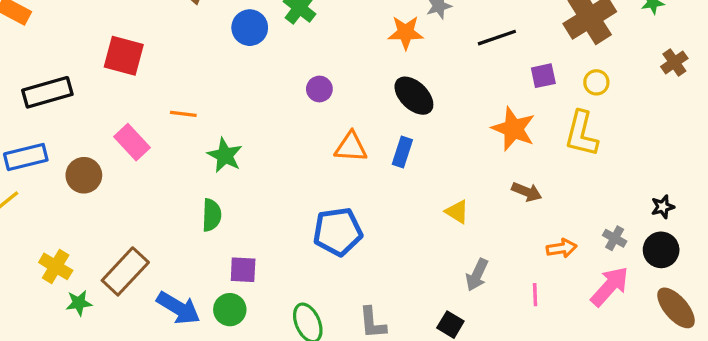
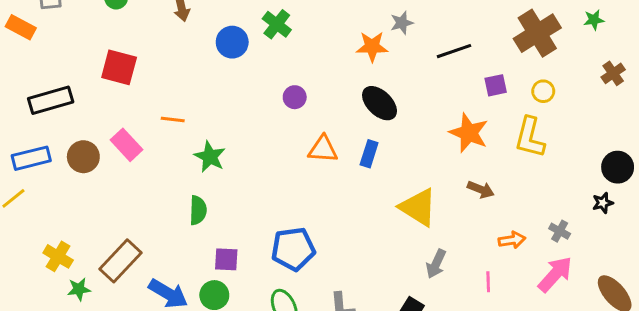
brown circle: (84, 175) -> (83, 157), moved
yellow triangle: (457, 212) -> (418, 207), size x1.8
blue pentagon: (338, 232) -> (293, 249), moved
black circle: (661, 250) -> (618, 167), moved

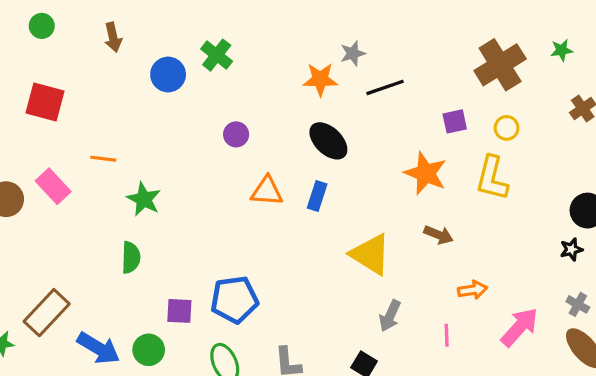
black line: (454, 51) -> (385, 87), moved
gray cross: (560, 231) -> (578, 304), moved
purple square: (226, 259) -> (179, 311), moved

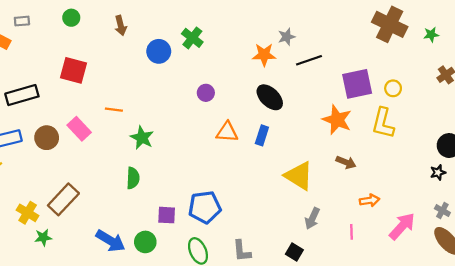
brown cross: (500, 65) -> (390, 24), moved, turned -32
purple square: (455, 121) -> (357, 84), size x1.8
brown rectangle: (47, 313) -> (63, 199), moved

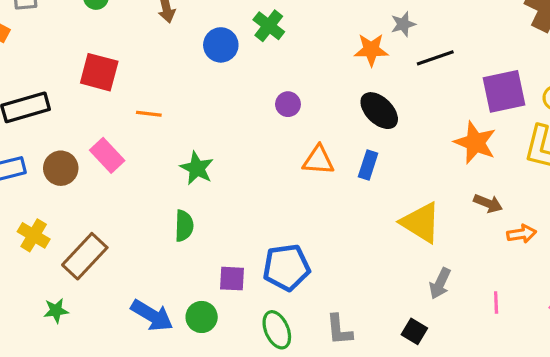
orange line: (114, 110) -> (149, 114), moved
orange arrow: (370, 200) -> (522, 234), moved
yellow cross: (28, 213) -> (34, 235), moved

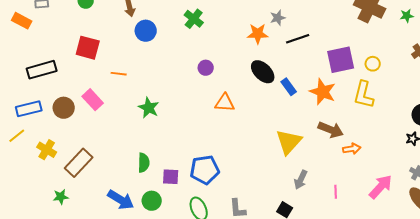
blue circle: (221, 45) -> (146, 31), moved
blue rectangle: (368, 165) -> (289, 87), moved, turned -54
brown arrow: (488, 203) -> (331, 130), size x1.4
yellow triangle: (421, 223) -> (289, 142), turned 40
green semicircle: (184, 226) -> (144, 163), moved

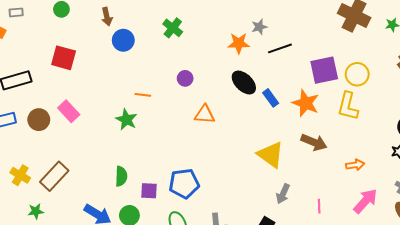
yellow circle: (373, 64) -> (357, 74), size x1.5
orange line: (119, 74) -> (143, 95), moved
yellow triangle: (289, 142) -> (271, 155), turned -36
orange arrow: (352, 149) -> (355, 165), moved
yellow cross: (47, 150) -> (20, 175), moved

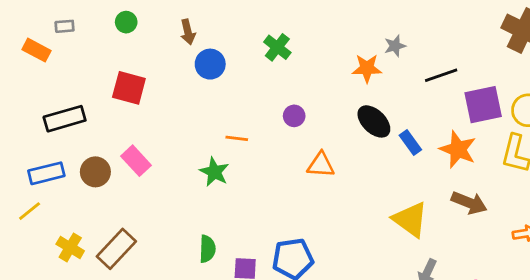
black line: (280, 48) -> (441, 75), moved

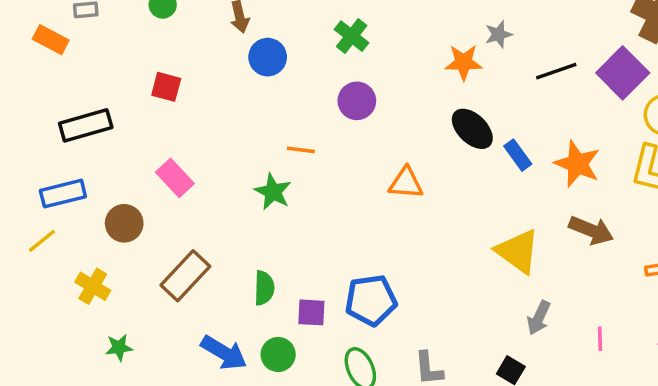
red square: (129, 88) -> (166, 87), size x0.7
purple square: (483, 105) -> (623, 73), moved, turned -33
purple circle: (294, 116) -> (357, 101), moved, size x1.4
brown circle: (95, 172) -> (124, 223), moved
brown rectangle: (116, 249) -> (185, 276), moved

